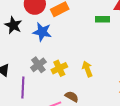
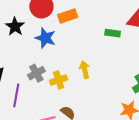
yellow arrow: (87, 69) -> (85, 70), moved

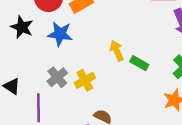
green rectangle: (113, 33) -> (139, 63), moved, turned 32
yellow arrow: (85, 70) -> (117, 51), moved

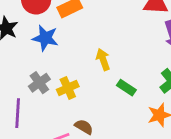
green rectangle: (139, 63) -> (126, 88), moved

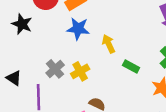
blue star: (45, 38) -> (78, 29), moved

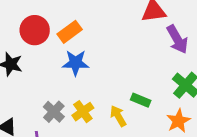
yellow arrow: (109, 44) -> (118, 116), moved

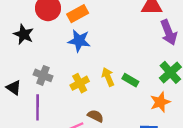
gray cross: (54, 112) -> (43, 75), moved, turned -30
yellow arrow: (118, 116) -> (108, 77), moved

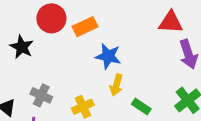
blue star: (79, 41) -> (108, 56), moved
yellow arrow: (108, 77) -> (116, 85), moved, turned -144

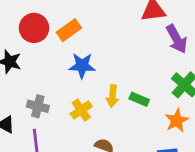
blue star: (108, 56) -> (82, 66), moved
yellow arrow: (116, 85) -> (112, 96), moved

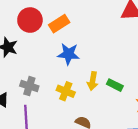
yellow cross: (81, 110) -> (66, 91), turned -36

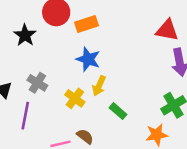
yellow arrow: (93, 81) -> (99, 86), moved
green rectangle: (115, 85) -> (118, 111), moved

